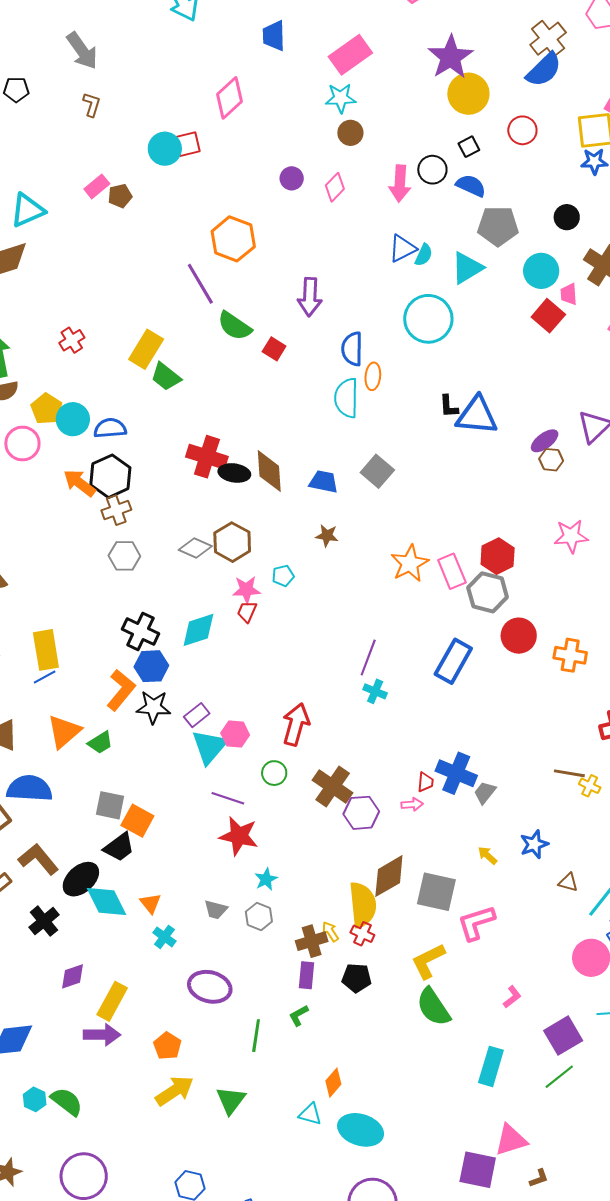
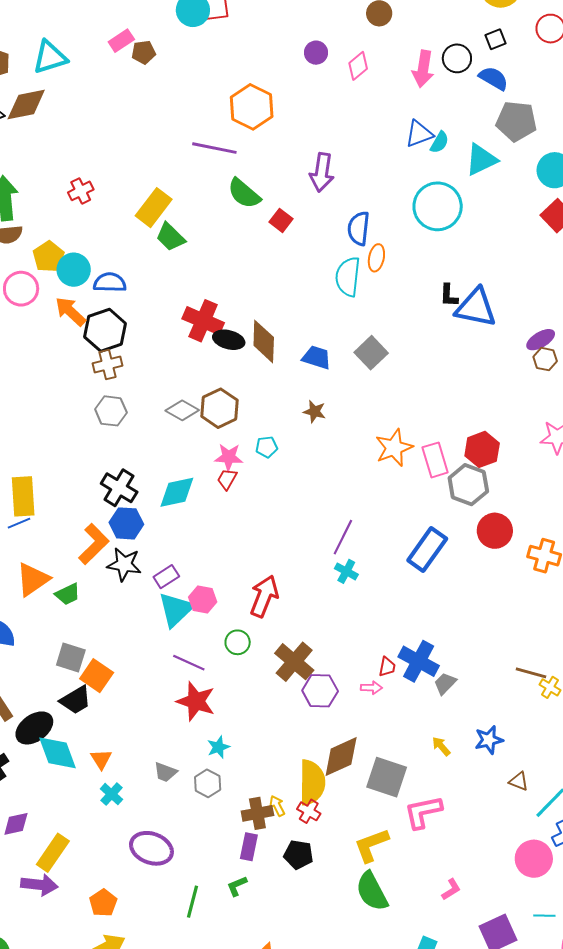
purple line: (200, 284) -> (214, 148), turned -54
orange arrow: (80, 483) -> (70, 312), moved

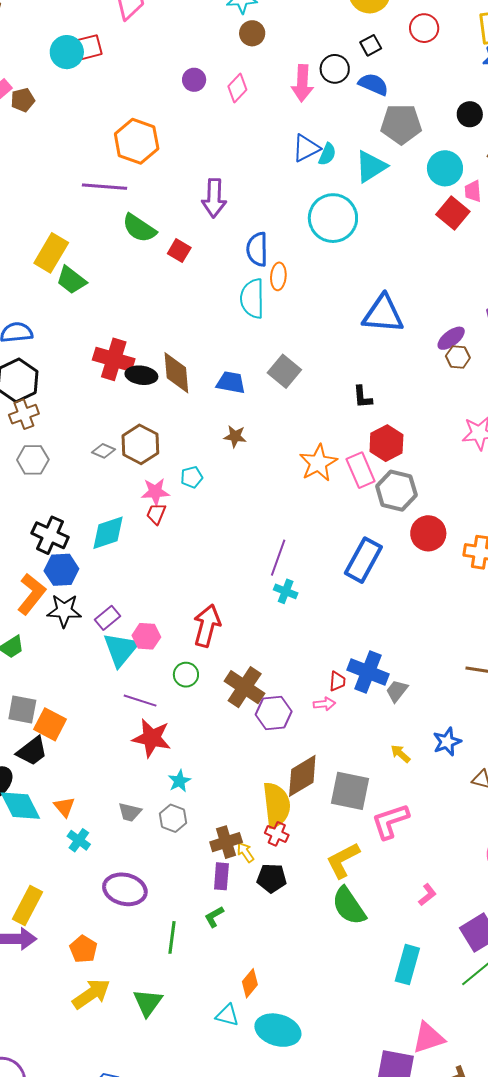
black L-shape: (449, 295) -> (362, 397), moved
gray diamond: (182, 410) -> (104, 451), size x0.7
red hexagon: (482, 449) -> (386, 443), moved
yellow arrow: (277, 806) -> (245, 852), moved

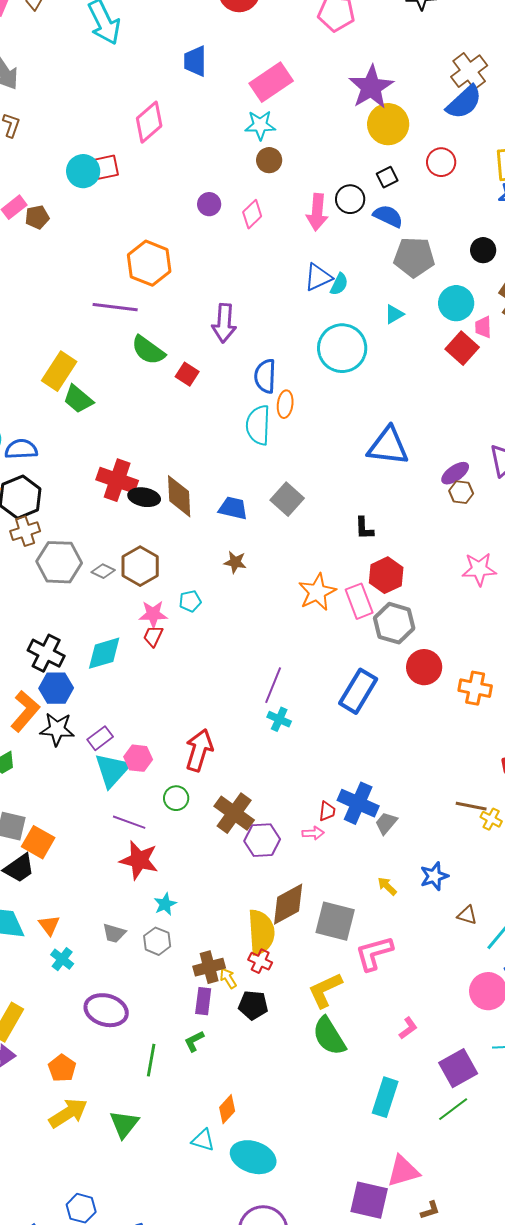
cyan triangle: (371, 166) -> (394, 314), moved, size x0.6
gray hexagon: (33, 460) -> (59, 562), moved, size x1.4

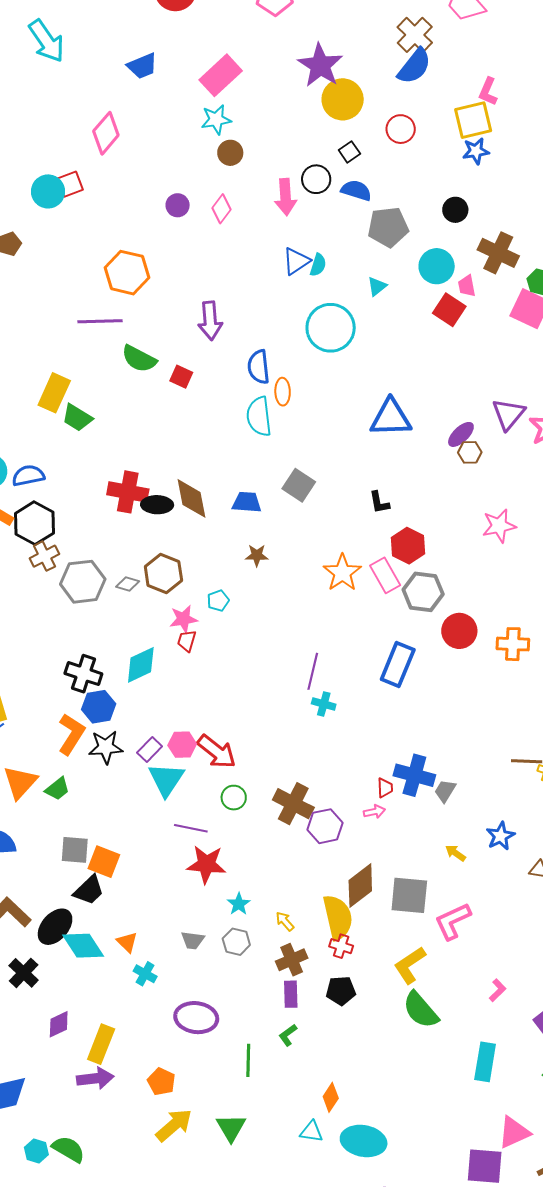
blue trapezoid: (195, 61) -> (142, 66), turned -104
red arrow: (199, 750) -> (217, 752), moved, turned 120
pink hexagon: (138, 758) -> (182, 745), moved
yellow arrow: (228, 978) -> (285, 921), moved

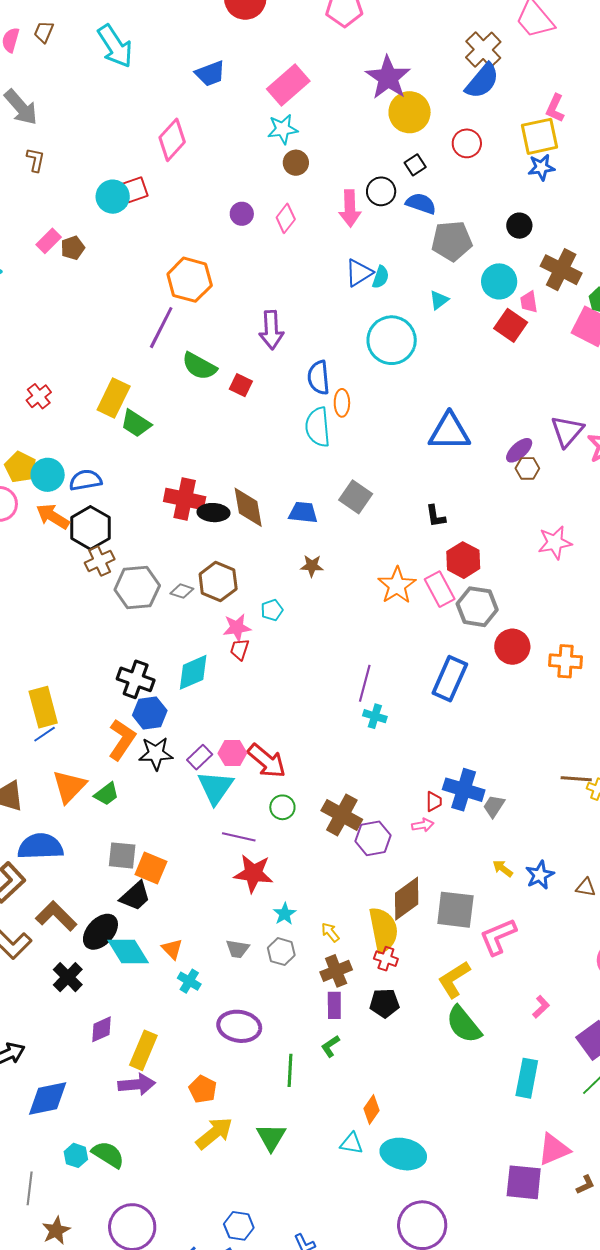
purple line: (100, 321) -> (161, 328), turned -63
blue star: (500, 836) -> (540, 875), moved

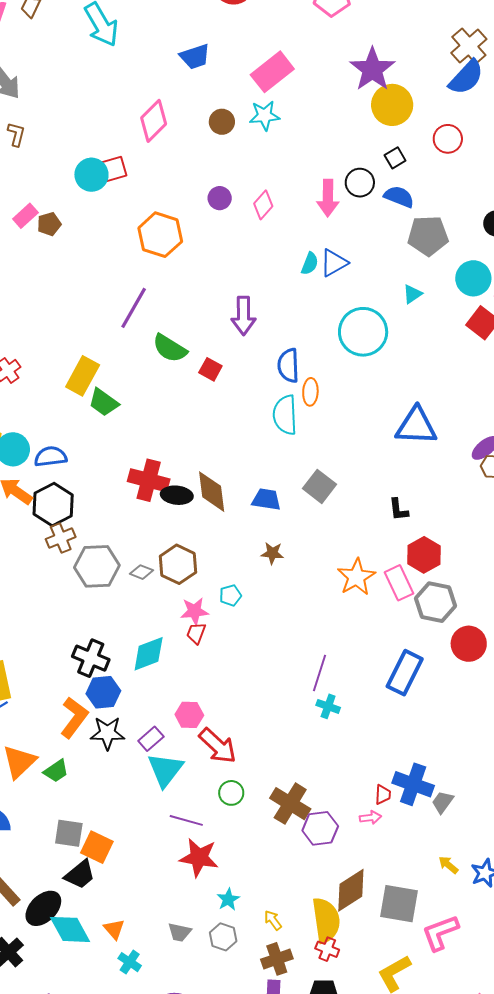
brown circle: (296, 163) -> (222, 122), moved
cyan semicircle: (381, 277) -> (310, 264), moved
orange hexagon: (190, 280) -> (160, 235), moved
pink hexagon: (232, 753) -> (189, 715), moved

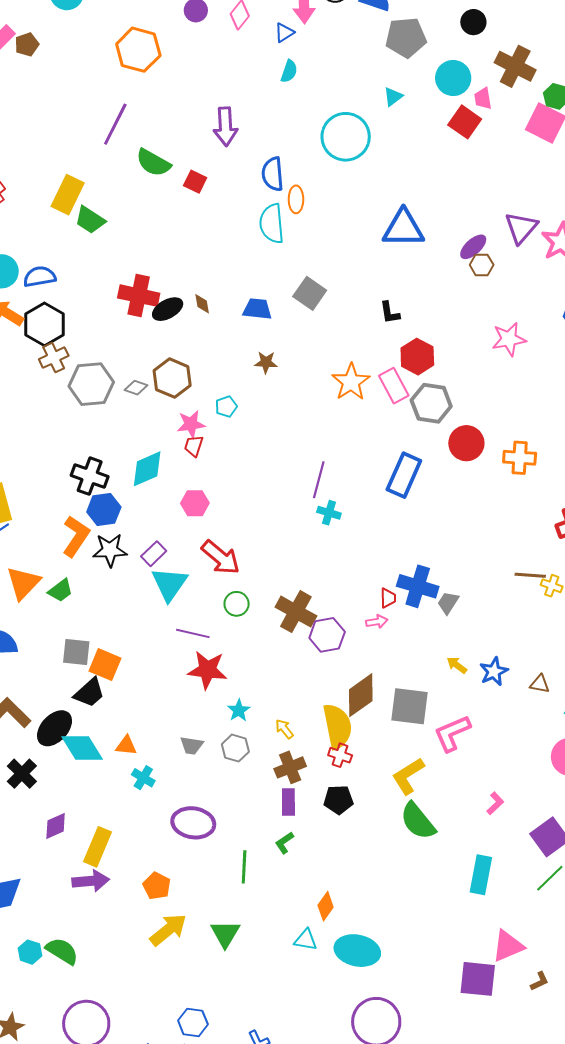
blue triangle: (334, 263) -> (284, 33), moved, size x0.7
brown diamond: (212, 492) -> (202, 304), size x0.5
black ellipse: (177, 495) -> (168, 309), turned -32
pink hexagon: (189, 715) -> (195, 503), moved
orange triangle: (114, 929) -> (126, 746), turned -40

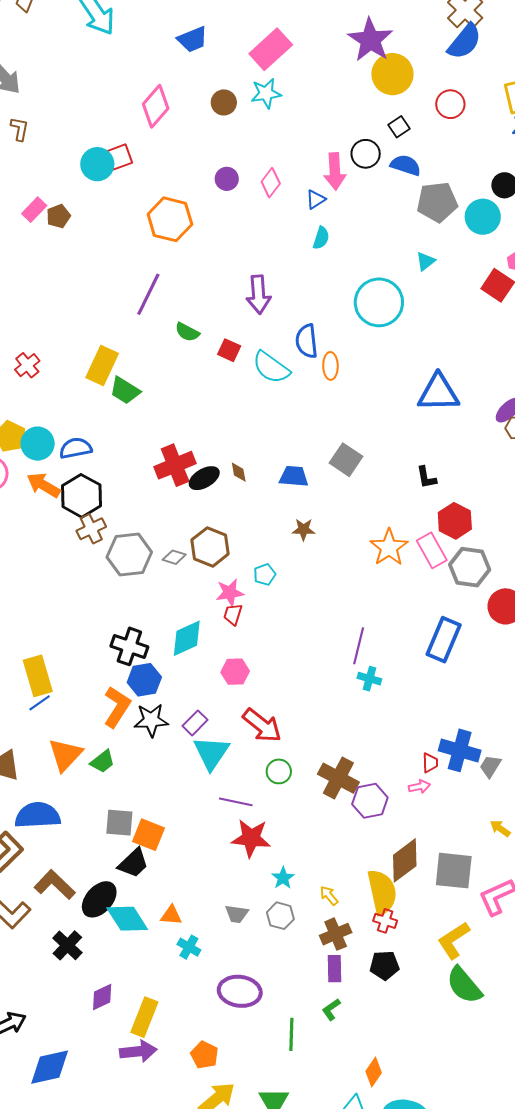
cyan circle: (453, 78) -> (483, 217), moved
green semicircle: (153, 163) -> (187, 332), size x0.7
cyan semicircle: (272, 224) -> (271, 367), moved, turned -48
red cross: (139, 296) -> (175, 465), turned -33

